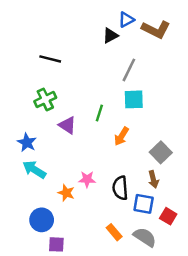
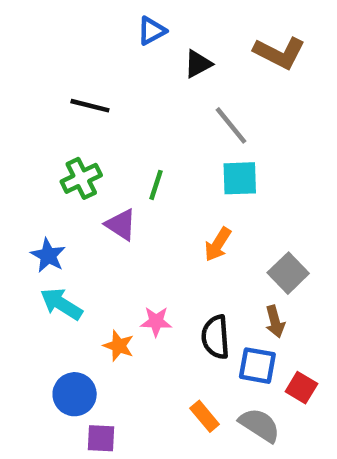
blue triangle: (126, 20) -> (152, 31), moved
gray line: (129, 70) -> (231, 125), turned -65
green line: (99, 113) -> (156, 185), moved

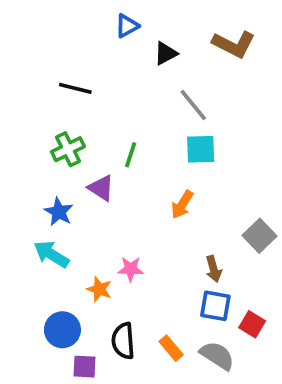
blue star: (48, 255) -> (59, 212), moved
gray square: (288, 273) -> (260, 236), moved
brown arrow: (275, 322) -> (213, 269), moved
black semicircle: (216, 337) -> (123, 341), moved

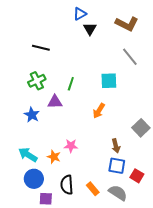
blue triangle: (127, 26) -> (80, 14), moved
black triangle: (166, 53) -> (90, 29), turned -32
gray line: (193, 105) -> (130, 57), moved
purple triangle: (101, 188) -> (55, 102), turned -35
cyan arrow: (51, 254) -> (28, 155), moved

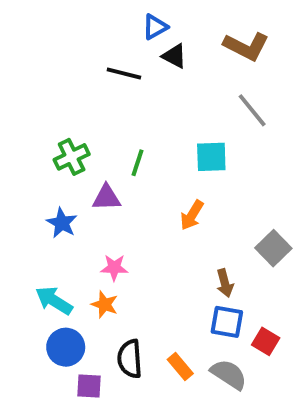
black triangle: (90, 29) -> (174, 56), turned -32
black line: (41, 48) -> (124, 73), moved
pink star: (71, 146) -> (114, 268), moved

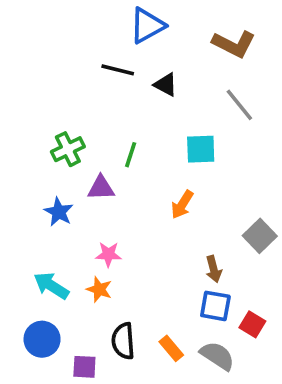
blue triangle: (155, 27) -> (147, 26), size x1.5
black triangle: (174, 56) -> (166, 85), moved
blue circle: (66, 347) -> (42, 339), moved

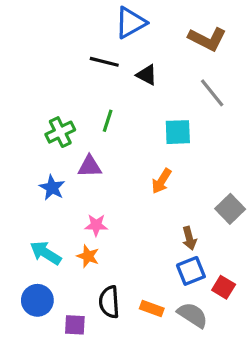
green line: (131, 155) -> (108, 121), moved
blue square: (215, 306) -> (191, 271), turned -32
orange rectangle: (171, 348) -> (152, 308), turned -30

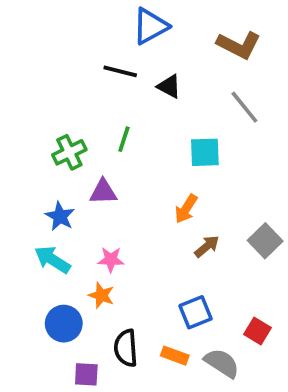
brown arrow: (189, 238) -> (207, 246), moved, turned -115
cyan arrow: (46, 253) -> (52, 260), moved
blue square: (191, 271) -> (195, 312), moved
blue circle: (37, 300) -> (64, 324), moved

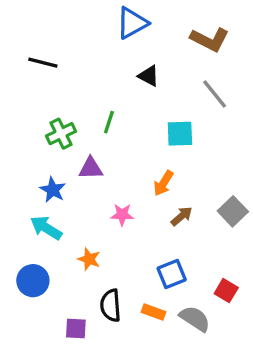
black line: (120, 71) -> (43, 63), moved
pink star: (111, 260) -> (122, 215), moved
blue circle: (64, 324) -> (33, 281), moved

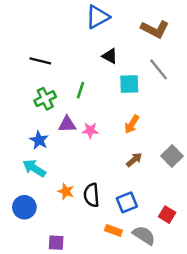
black line: (43, 63) -> (40, 61), moved
cyan square: (180, 134) -> (129, 84), moved
orange arrow: (163, 183) -> (132, 124), moved
pink star: (122, 215) -> (90, 130), moved
black semicircle: (111, 305) -> (91, 195), moved

